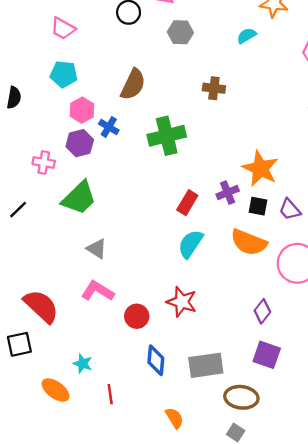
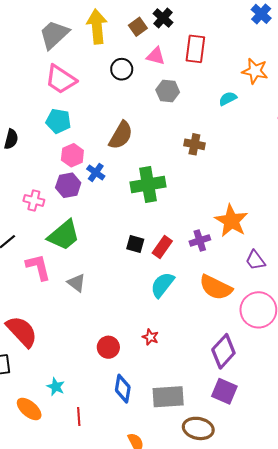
pink trapezoid: (63, 28) -> (61, 79), size x1.4
black square: (258, 206) -> (135, 244), moved
pink L-shape: (98, 291) -> (38, 267), moved, turned 40
red star: (182, 302) -> (150, 337), size x0.6
purple diamond: (262, 311) -> (223, 351), size x1.5

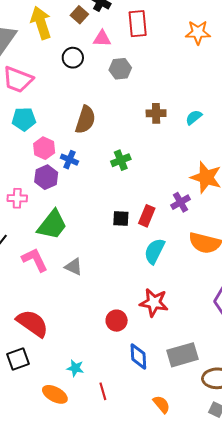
cyan semicircle: (228, 99) -> (194, 117), moved
green cross: (148, 184) -> (121, 160), size x0.6
red star: (150, 337) -> (154, 303), size x1.8

